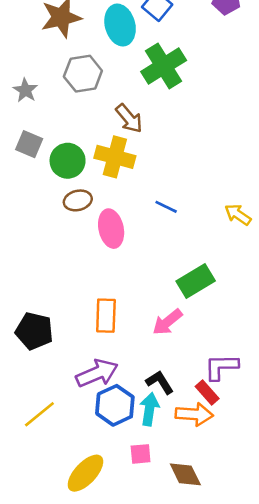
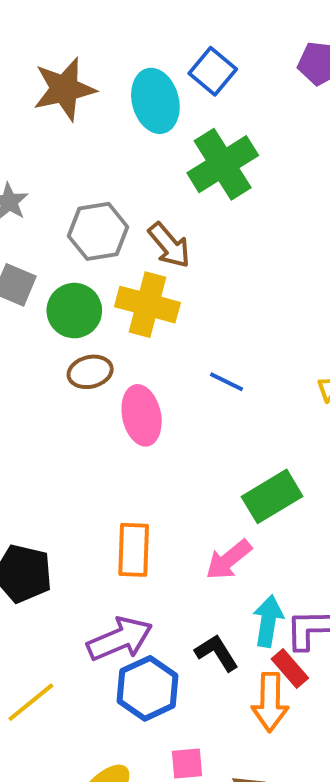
gray hexagon: (83, 74) -> (98, 231), moved
cyan arrow: (149, 409) -> (268, 621), moved
orange arrow: (194, 414) -> (270, 702), turned 87

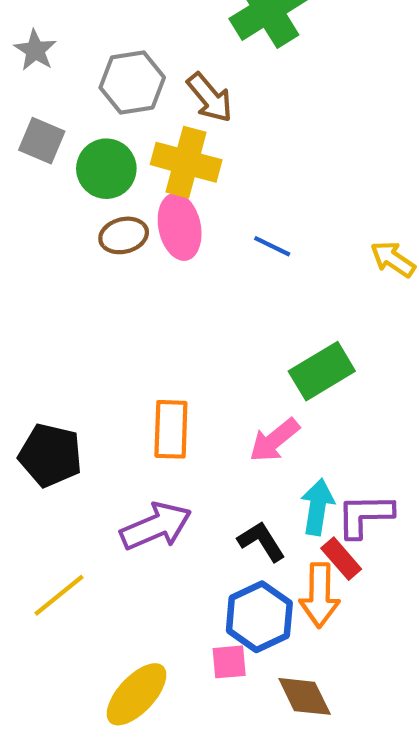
pink ellipse: (142, 415) -> (180, 227), moved
blue hexagon: (147, 688) -> (259, 617), moved

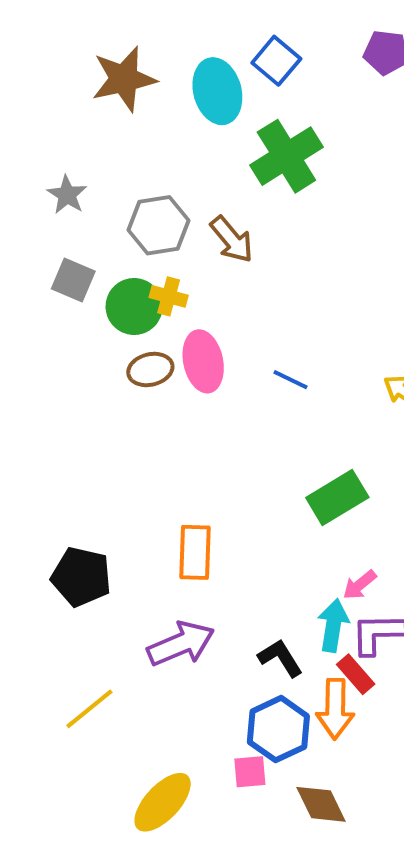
yellow cross: (186, 162) -> (169, 296), moved, size x0.6
pink arrow: (274, 440) -> (360, 585), moved, size x0.7

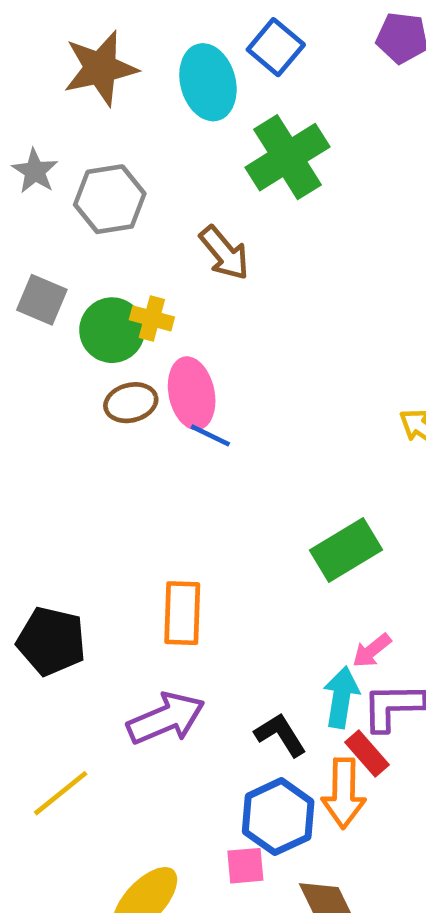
gray star: (67, 195) -> (35, 171), moved
gray hexagon: (158, 225) -> (110, 199), moved
blue line: (291, 380) -> (210, 435), moved

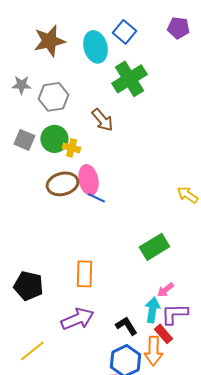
gray star: (35, 171) -> (21, 85), turned -30
green circle: (112, 330) -> (54, 139), moved
brown ellipse: (131, 403) -> (62, 184), size x1.4

